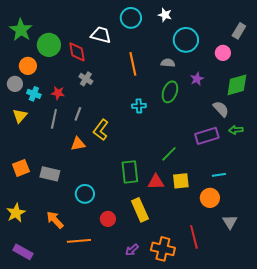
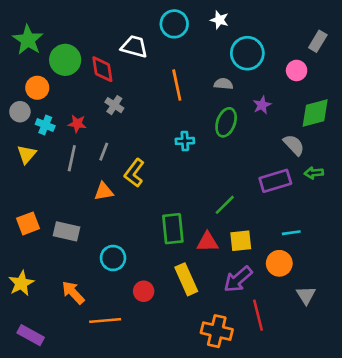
purple arrow: (132, 250) -> (238, 279), moved, size x1.6

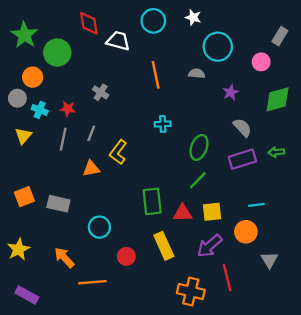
red diamond: (102, 69) -> (89, 23), moved
green ellipse: (226, 122) -> (199, 147), moved
gray semicircle: (294, 145) -> (242, 127), moved

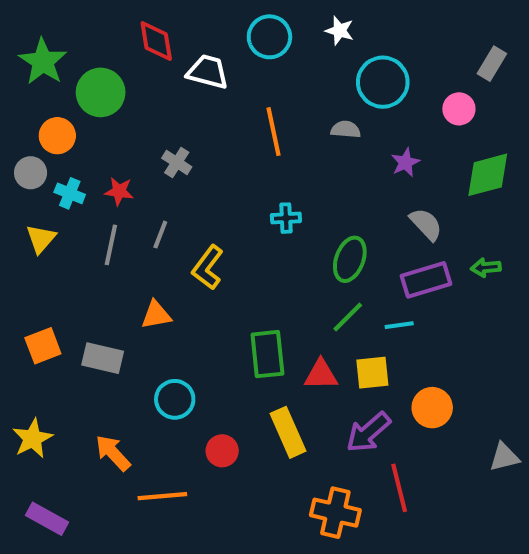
orange triangle: (91, 169) -> (156, 315), moved
cyan line: (256, 205) -> (399, 325), moved
gray triangle: (269, 260) -> (504, 457), moved, turned 48

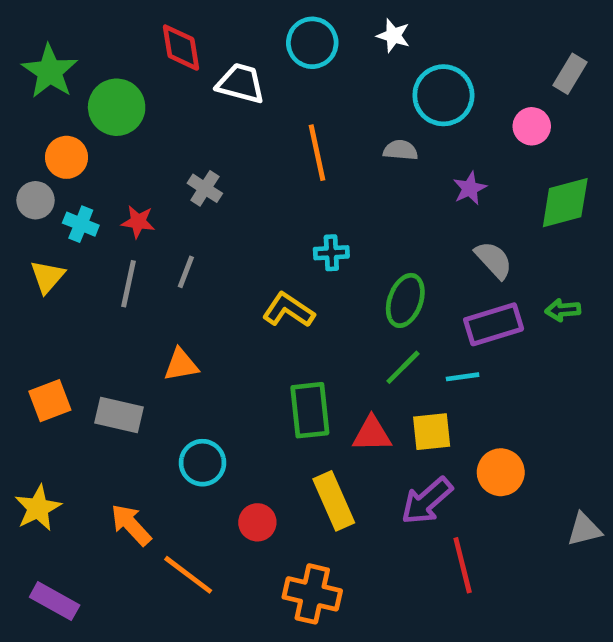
yellow L-shape: (208, 268) -> (288, 310), moved, turned 87
orange line: (162, 496) -> (188, 575), turned 42
orange cross: (335, 513) -> (312, 594), moved

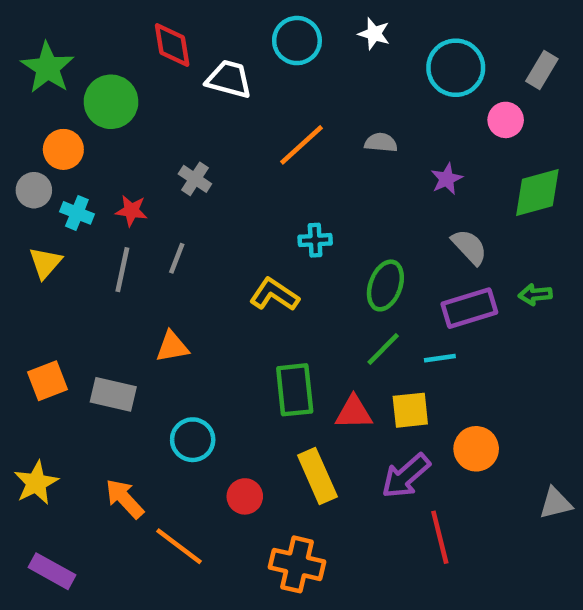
cyan circle: (443, 95) -> (456, 68), moved
orange line: (317, 153) -> (302, 145), turned 60

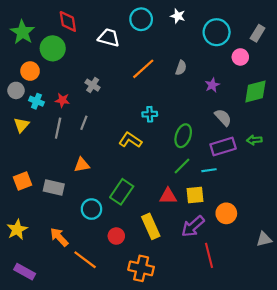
red diamond: (172, 45) -> (68, 21), moved
gray semicircle: (381, 143) -> (181, 68), turned 104
green rectangle: (295, 390) -> (122, 192), moved, turned 40

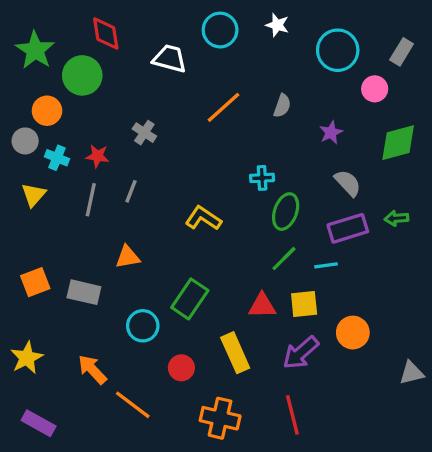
cyan cross: (150, 114) -> (262, 178), moved
red line: (209, 255) -> (292, 415), moved

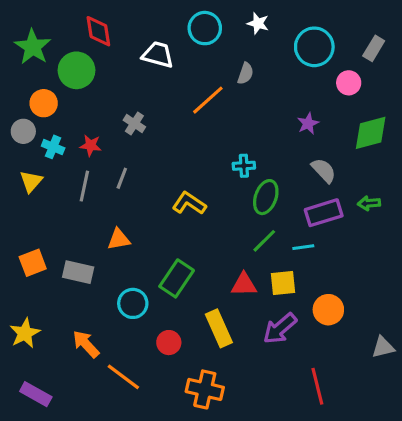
gray semicircle: (282, 106) -> (245, 73), moved
red line: (292, 415) -> (317, 386), moved

